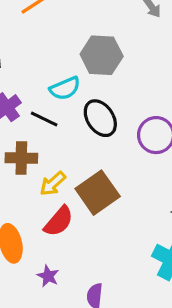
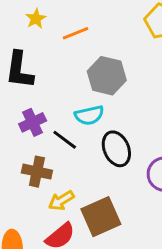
gray hexagon: (102, 55) -> (107, 76), moved

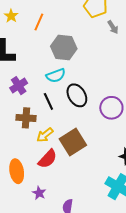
orange line: (75, 33) -> (39, 22), turned -36
black line: (65, 140) -> (48, 101), moved, turned 36

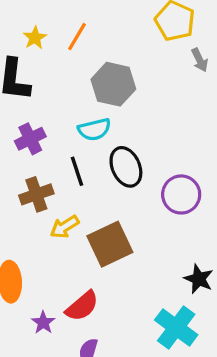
yellow star: (11, 16) -> (35, 38), moved
brown cross: (26, 118) -> (36, 194), turned -30
red semicircle: (48, 159) -> (82, 306), moved

